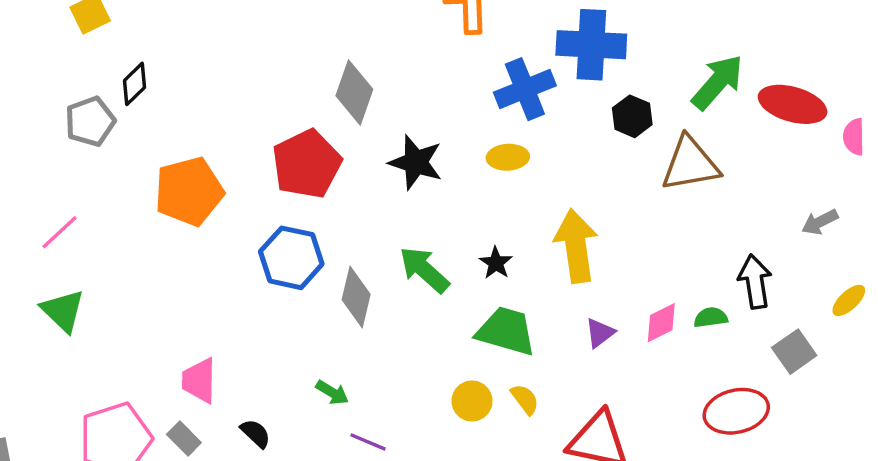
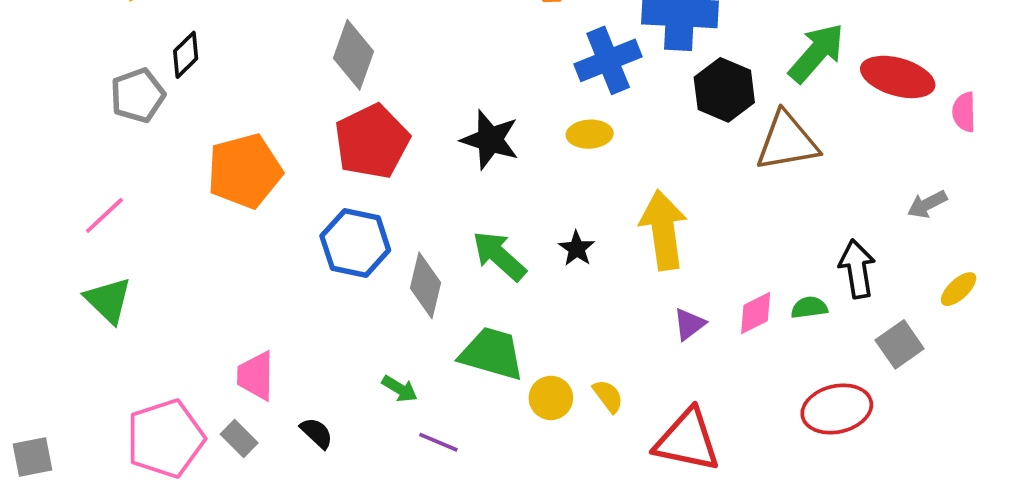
gray diamond: (354, 92) -> (353, 55), moved
black hexagon: (632, 116) -> (724, 90), size x1.4
green trapezoid: (506, 331) -> (492, 354), moved

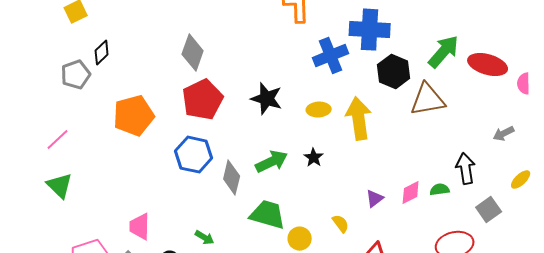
yellow ellipse: (590, 134) -> (319, 110), moved
yellow arrow: (663, 230) -> (359, 119), moved
green arrow: (499, 256) -> (272, 162), turned 112
green arrow: (400, 389) -> (205, 238), moved
yellow semicircle: (608, 396) -> (341, 224), moved

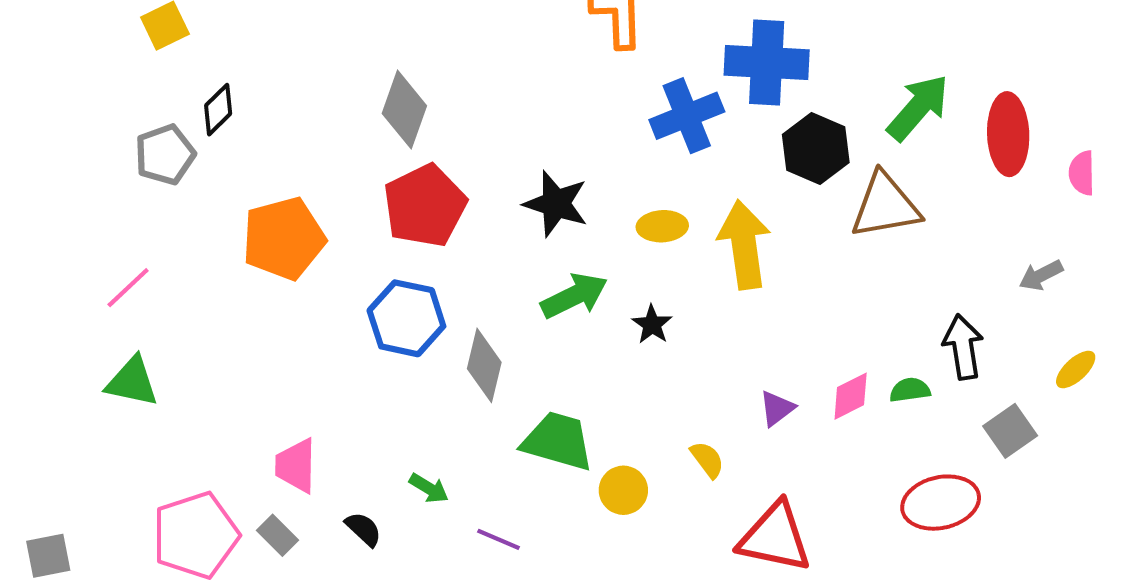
red ellipse: (488, 65) -> (1008, 134), turned 72
green arrow: (272, 162) -> (574, 296), moved
green triangle: (60, 186) -> (132, 382), turned -32

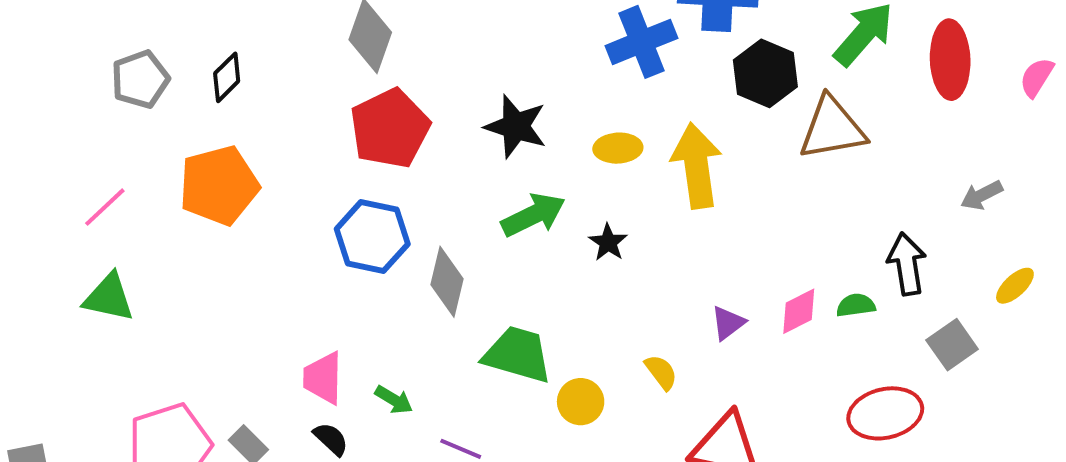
black diamond: (218, 110) -> (227, 77), moved
pink semicircle: (1082, 173) -> (1037, 77), moved, turned 33
orange pentagon: (284, 239) -> (219, 185), moved
pink trapezoid: (296, 466) -> (323, 378), moved

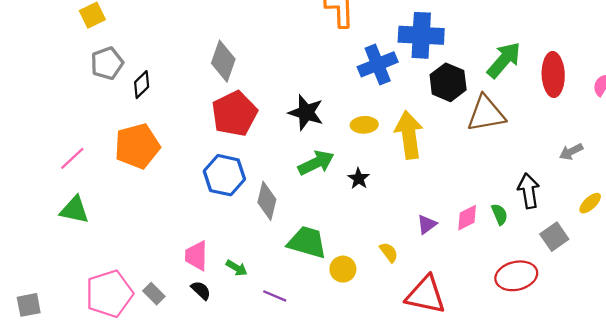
gray pentagon: (140, 79) -> (107, 63), moved
green semicircle: (856, 305) -> (500, 214), turned 75

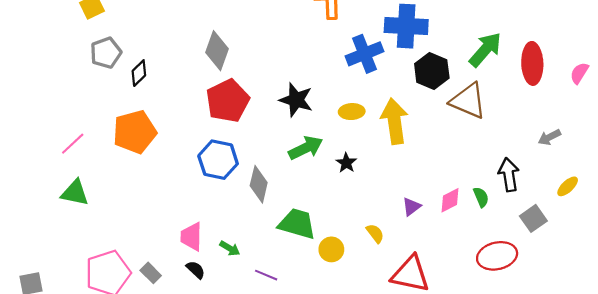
brown triangle: (486, 114) -> (468, 101), turned 33

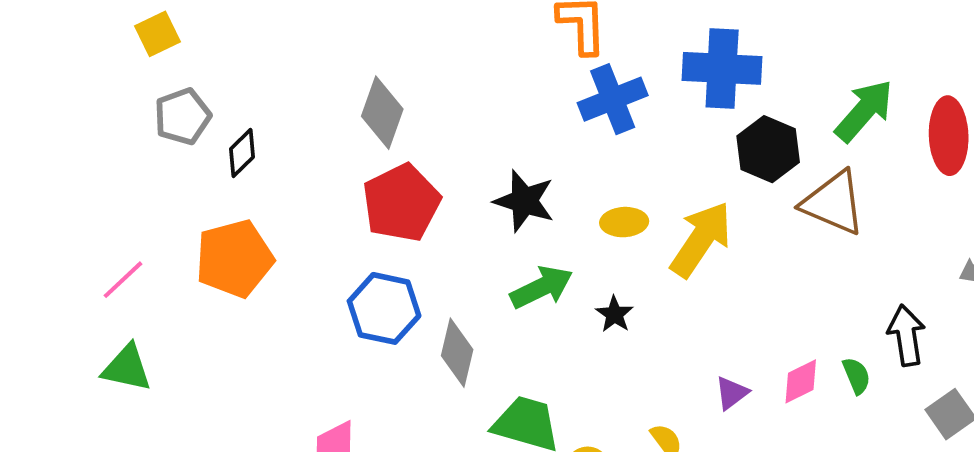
blue cross: (364, 54) -> (613, 99), moved
yellow arrow: (394, 121) -> (701, 239), turned 42

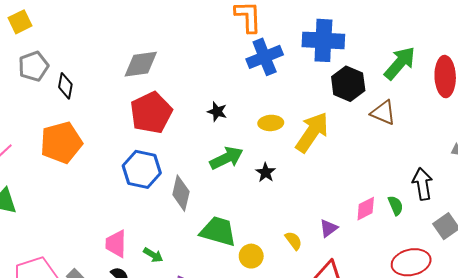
gray diamond: (382, 113) -> (141, 64), turned 63
black diamond: (242, 153) -> (65, 86), turned -35
black star: (524, 201) -> (217, 112), size x0.6
brown triangle: (833, 203) -> (383, 113), size x0.7
purple triangle: (732, 393) -> (329, 228), moved

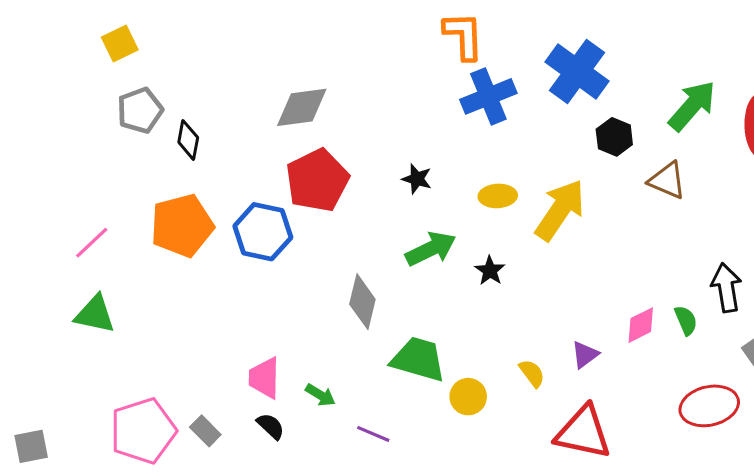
blue cross: (323, 40) -> (577, 72), turned 33
black hexagon: (348, 84) -> (614, 137), size x0.7
blue hexagon: (142, 169) -> (263, 232), moved

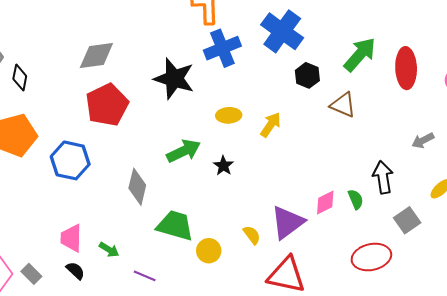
black star: (417, 179) -> (174, 79), moved, size x2.0
yellow arrow: (560, 210) -> (271, 125), size x0.6
blue hexagon: (263, 232) -> (70, 160), moved
purple triangle: (585, 355) -> (287, 222), size x1.8

